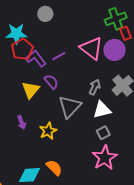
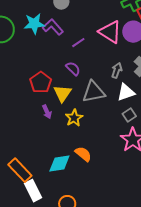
red pentagon: (22, 49) -> (41, 82), moved
purple L-shape: (36, 58) -> (53, 27), moved
yellow triangle: (31, 90) -> (62, 93), moved
gray triangle: (70, 107) -> (94, 92), turned 40

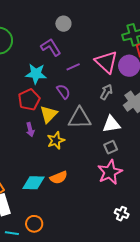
cyan star: (34, 24) -> (36, 74), moved
gray arrow: (117, 70) -> (106, 92), moved
orange semicircle: (83, 154) -> (59, 178), turned 108

